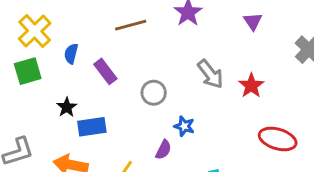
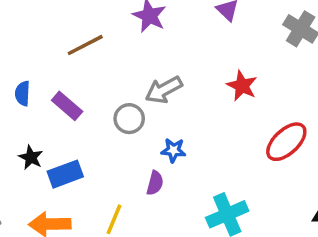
gray arrow: (210, 74) -> (164, 90), moved, turned 112
red ellipse: (278, 139) -> (286, 142), turned -48

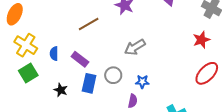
red star: (242, 86) -> (201, 40), moved, turned 30
gray circle: (129, 119) -> (113, 75), moved
blue rectangle: (65, 174) -> (89, 83), moved, turned -54

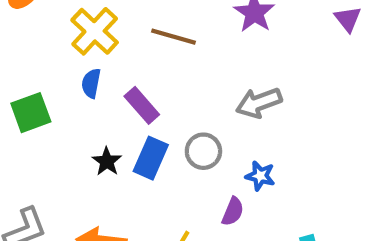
brown line: (89, 24) -> (173, 37), turned 35
yellow cross: (26, 45) -> (95, 31), moved
black star: (61, 90) -> (107, 161), moved

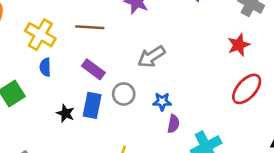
purple rectangle: (142, 105) -> (93, 69), moved
purple semicircle: (233, 212) -> (173, 124), moved

